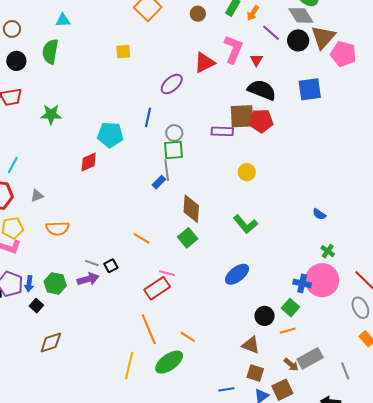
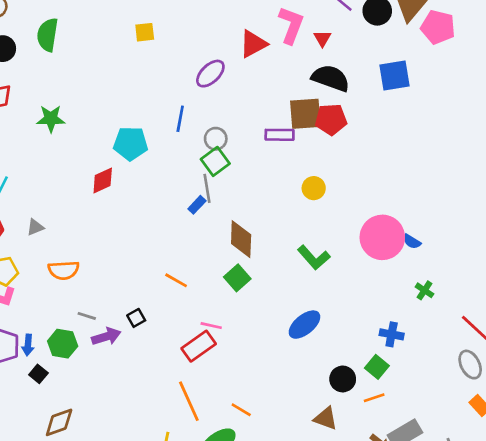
green square: (173, 150) -> (215, 161), turned -30
gray line: (92, 263) -> (87, 316), moved
pink circle: (322, 280) -> (382, 237), moved

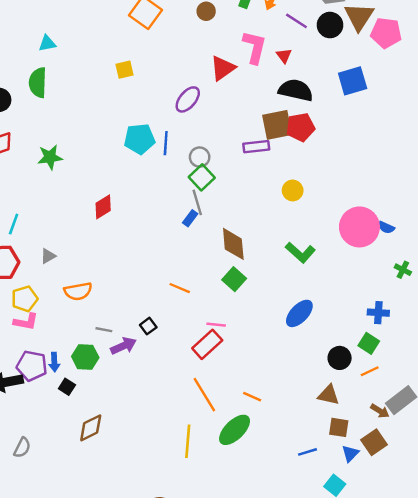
cyan pentagon: (131, 143) -> (139, 139), moved

